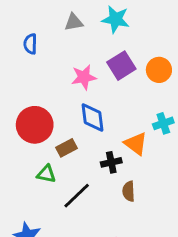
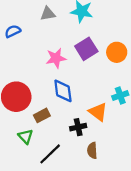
blue semicircle: (30, 44) -> (13, 31), turned 63
green triangle: (46, 174) -> (26, 136), turned 35

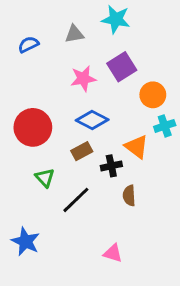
gray triangle: (48, 14) -> (74, 34), moved
orange circle: (117, 52) -> (153, 95), moved
blue diamond: (63, 91) -> (92, 120), turned -55
brown rectangle: (42, 115) -> (82, 151), moved

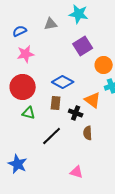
pink star: (83, 79) -> (26, 54), moved
brown rectangle: (82, 151) -> (56, 103), turned -56
black cross: (111, 166) -> (76, 113), turned 32
green triangle: (45, 178) -> (29, 113), moved, turned -32

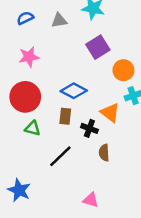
blue semicircle: (20, 31) -> (25, 18), moved

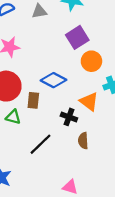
orange circle: (123, 70) -> (91, 61), moved
brown rectangle: (65, 116) -> (33, 100), moved

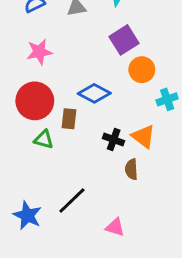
orange triangle: (89, 102) -> (143, 137), moved
black line: (40, 144) -> (72, 200), moved

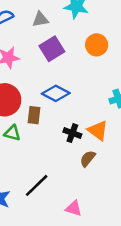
purple square: (124, 40) -> (52, 49), moved
orange circle: (142, 70) -> (97, 45), moved
brown semicircle: (131, 169) -> (88, 159), turned 42

